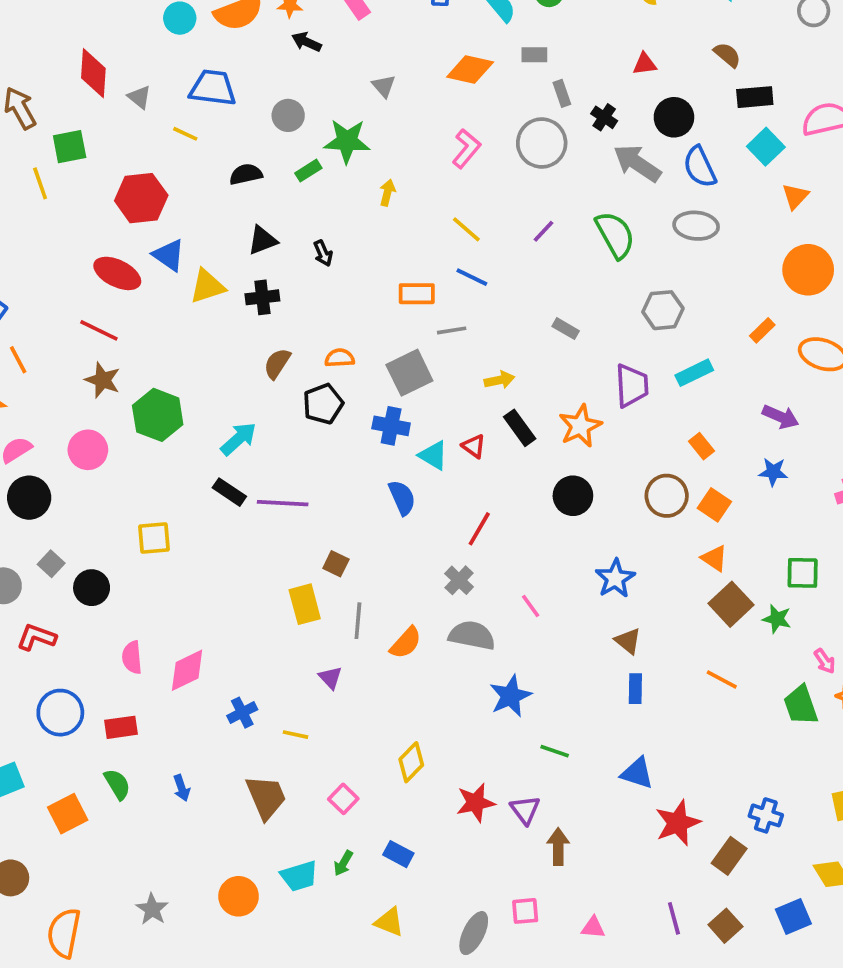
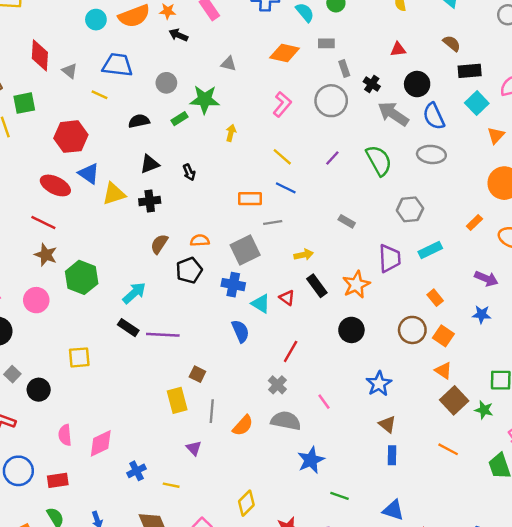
gray triangle: (384, 86) -> (228, 64), turned -35

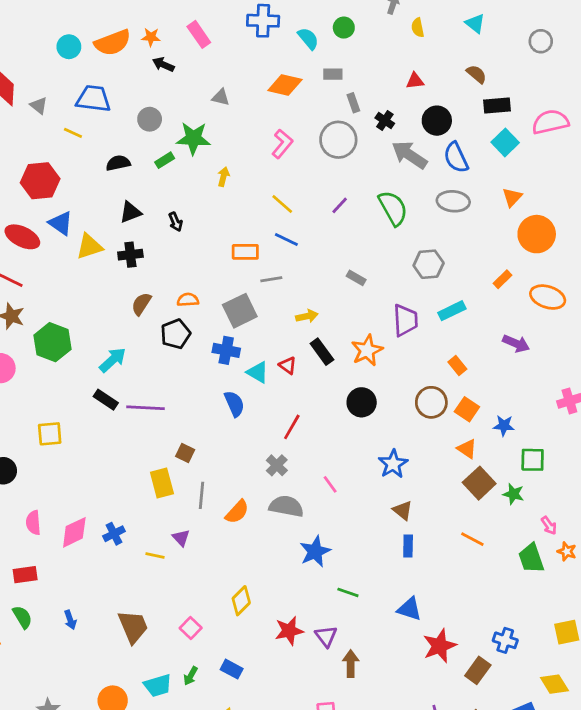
orange triangle: (496, 135) -> (512, 197), moved
blue star: (482, 314) -> (504, 426), moved
blue cross: (137, 471) -> (114, 534), moved
yellow line: (171, 485) -> (155, 556), moved

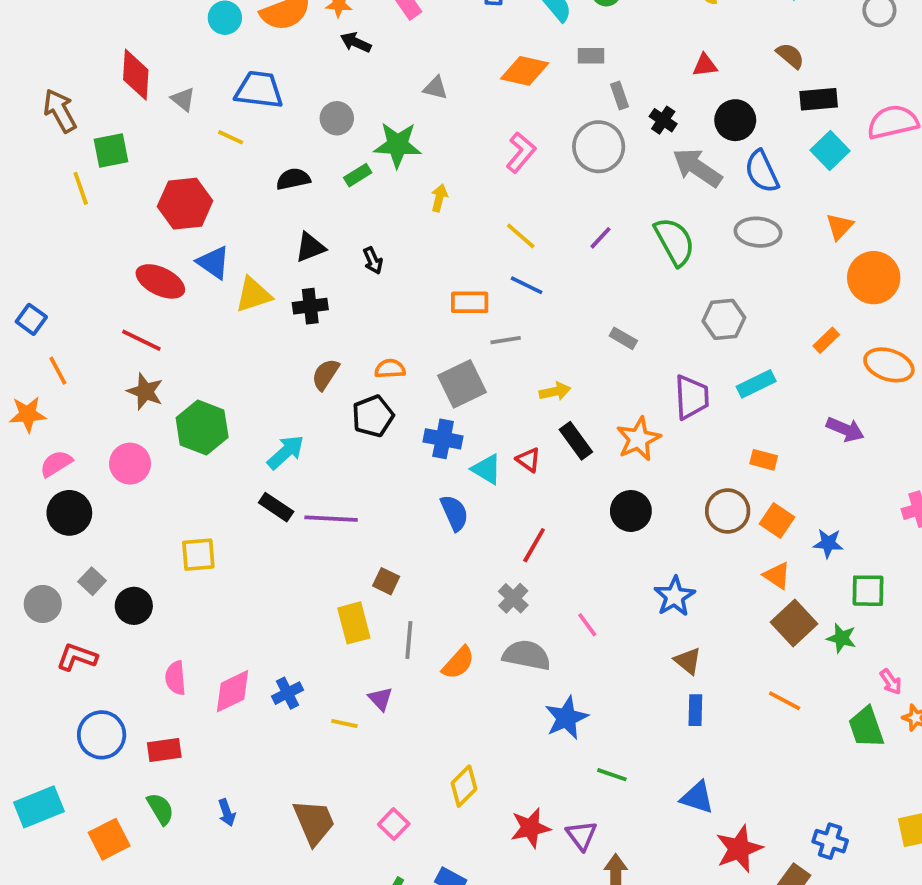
orange rectangle: (457, 365) -> (764, 460), turned -36

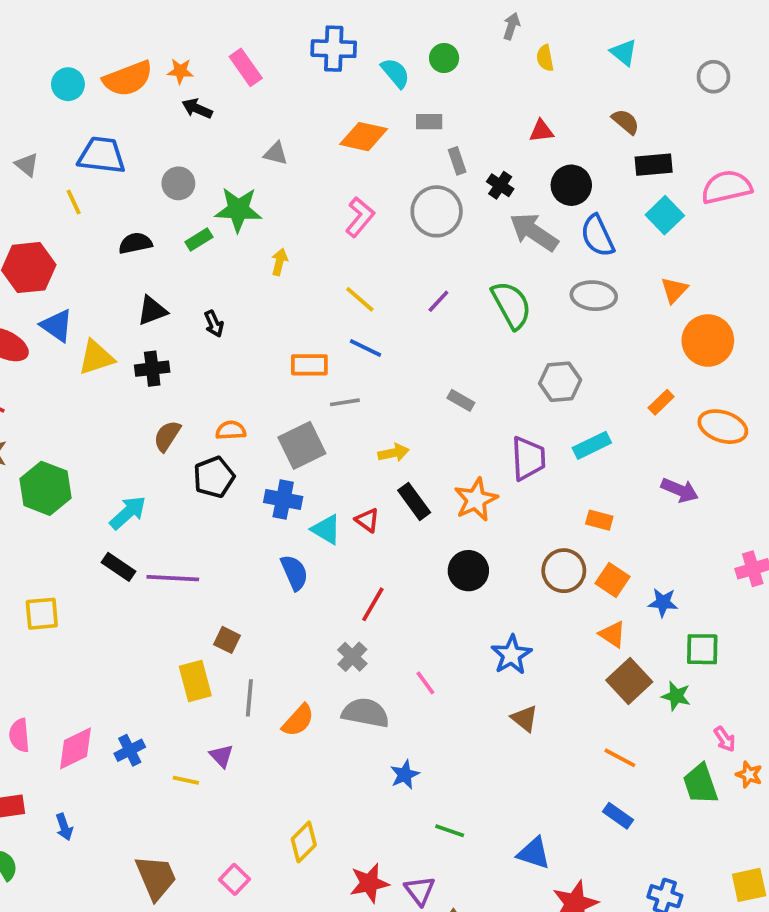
yellow line: (231, 137) -> (74, 202), turned 40
blue rectangle: (695, 710) -> (618, 816), moved, turned -56
blue star: (566, 718) -> (405, 775), size x0.7
blue arrow: (227, 813) -> (64, 827), moved

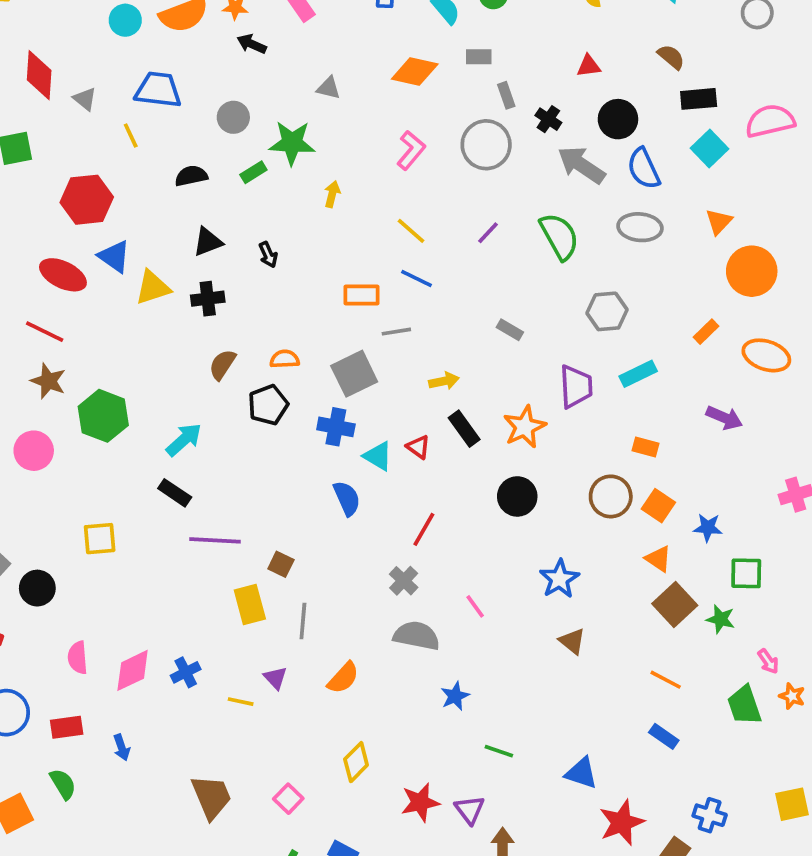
purple line: (173, 578) -> (215, 540), moved
orange semicircle: (298, 720) -> (343, 678), moved

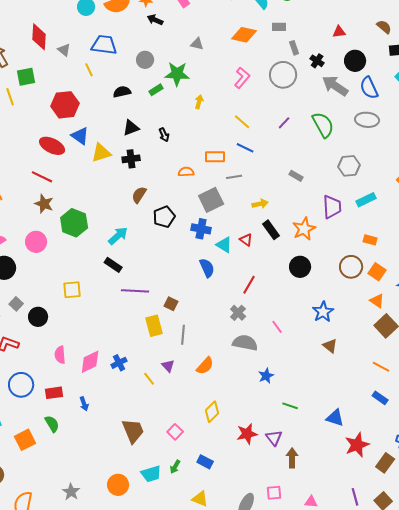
orange semicircle: (285, 359) -> (186, 172), moved
yellow line: (241, 702) -> (149, 379), turned 40

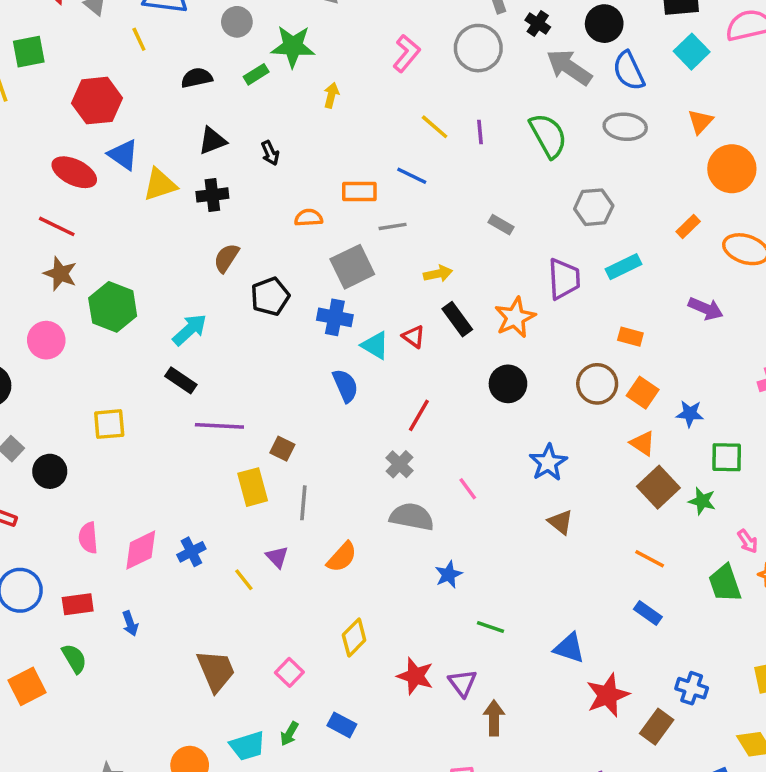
yellow line: (242, 122) -> (435, 127), moved
purple line: (284, 123) -> (480, 132), turned -48
red star: (247, 434) -> (415, 676), turned 30

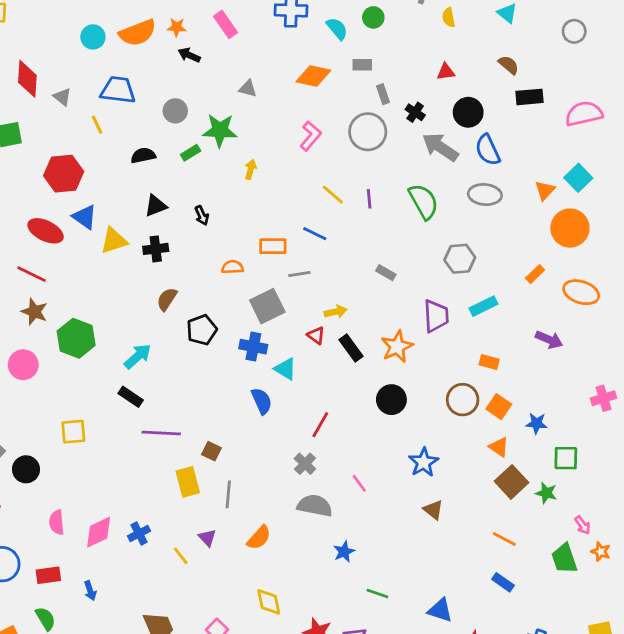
cyan square: (692, 52) -> (578, 178), moved
red triangle: (414, 337) -> (316, 335), moved
yellow diamond: (354, 637) -> (269, 602), turned -56

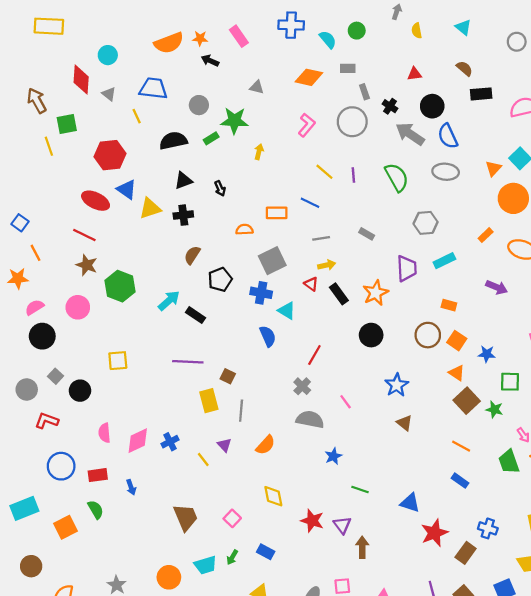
cyan circle: (93, 37) -> (108, 55), moved
black semicircle: (143, 155) -> (173, 141), size x1.4
gray line: (299, 274) -> (321, 238), moved
black rectangle: (131, 397) -> (196, 315), moved

